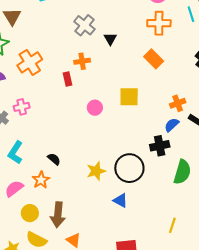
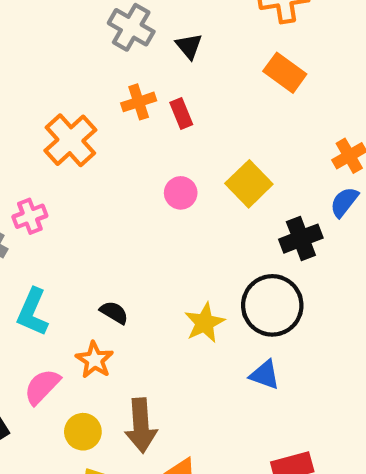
orange cross: (30, 62) -> (70, 140), moved
red rectangle: (67, 79) -> (181, 113), moved
yellow square: (129, 97) -> (249, 184), moved, turned -35
black cross: (160, 146) -> (301, 239), moved

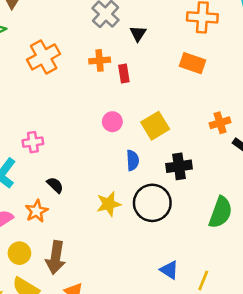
orange rectangle: (285, 73) -> (193, 63), turned -30
orange cross: (70, 140) -> (44, 57), moved
blue semicircle: (344, 202) -> (133, 160), moved, turned 126
pink cross: (30, 216) -> (33, 142), moved
blue triangle: (265, 375) -> (169, 270), moved

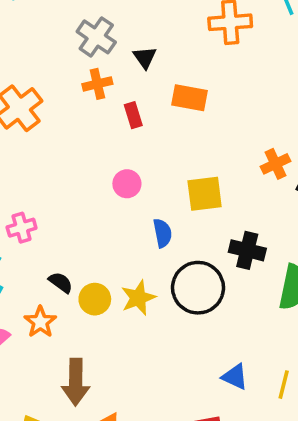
orange cross: (100, 60) -> (97, 84), moved
orange rectangle: (193, 63) -> (189, 98), moved
yellow square: (155, 126) -> (205, 194), moved, turned 32
black cross: (179, 166) -> (247, 250), moved, turned 30
yellow circle: (19, 253) -> (95, 299), moved

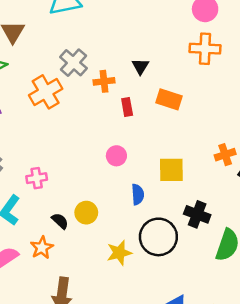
gray cross: (96, 37) -> (73, 63), moved
yellow star: (138, 298) -> (119, 253), moved
yellow circle: (95, 299) -> (86, 213), moved

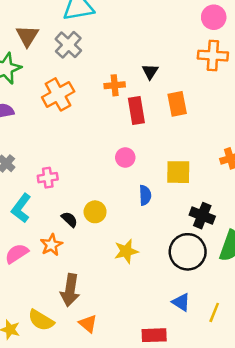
gray cross: (73, 63) -> (68, 45), moved
orange rectangle: (169, 99) -> (177, 104), turned 60
red rectangle: (127, 107) -> (136, 110), size x1.5
black circle: (158, 237) -> (188, 252), moved

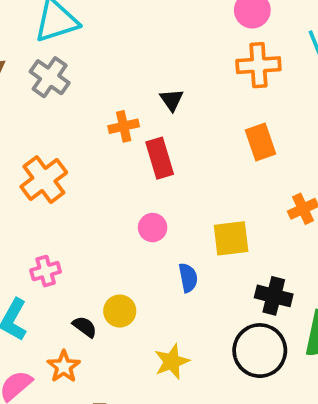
orange cross: (58, 94) -> (44, 180), moved
orange rectangle: (177, 104) -> (260, 142), moved

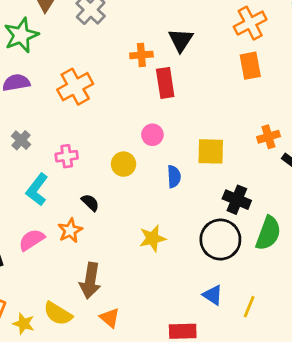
orange cross: (258, 65) -> (250, 23), turned -32
black triangle: (172, 100) -> (181, 40), size x1.4
orange rectangle: (260, 142) -> (250, 66), moved
yellow circle: (120, 311) -> (124, 164), moved

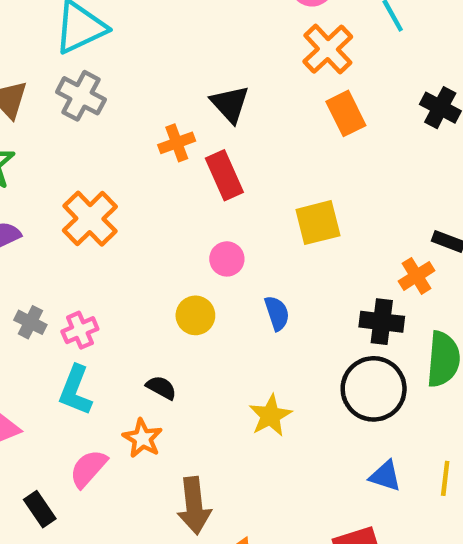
orange cross: (268, 137) -> (417, 276), moved
yellow square: (211, 151) -> (318, 223), moved
pink cross: (67, 156) -> (80, 330), moved

